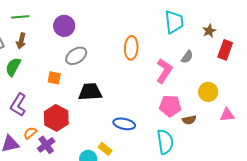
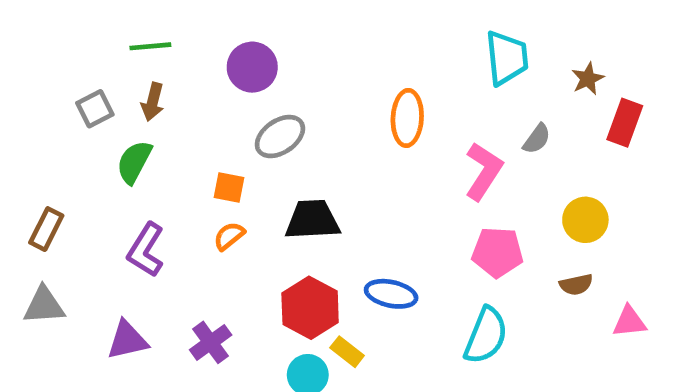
pink triangle: (227, 115) -> (629, 322), moved
red hexagon: (56, 118) -> (310, 308), moved
brown semicircle: (189, 120) -> (576, 285), moved
orange semicircle: (30, 133) -> (229, 236), moved
cyan semicircle: (165, 142) -> (486, 336), turned 30

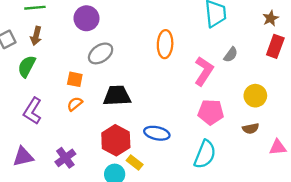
brown star: (588, 79) -> (271, 18), moved

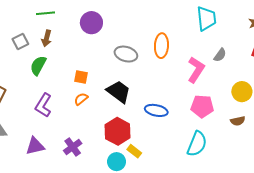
gray ellipse: (101, 53) -> (126, 54), moved, turned 50
black trapezoid: (117, 96) -> (119, 92), turned 40
blue ellipse: (157, 133) -> (156, 110), moved

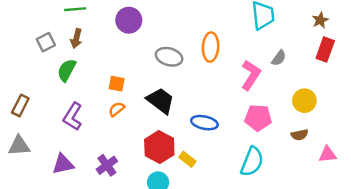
yellow rectangle: (134, 151) -> (187, 159), moved

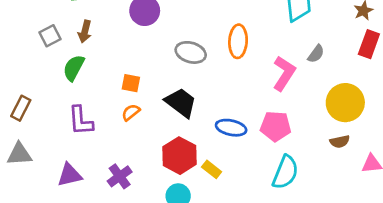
yellow circle: (304, 101) -> (345, 103), size x1.4
purple L-shape: (73, 117) -> (81, 121), turned -36
pink pentagon: (258, 118) -> (276, 126), moved

